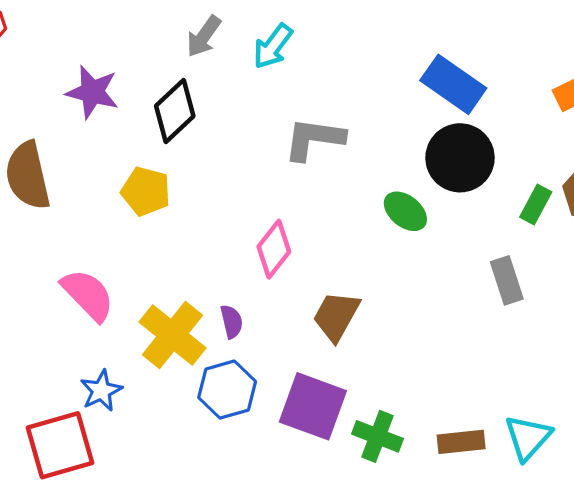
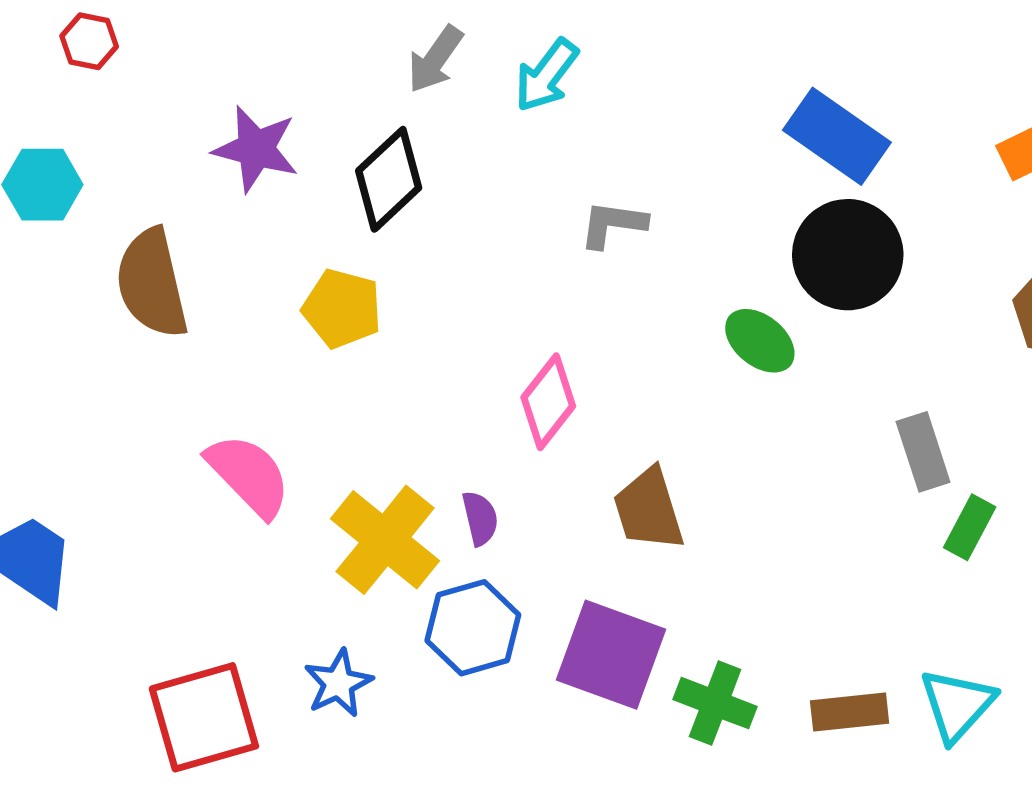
gray L-shape: (314, 139) -> (613, 224), size x0.7
green rectangle: (536, 205) -> (970, 527), moved
brown trapezoid: (336, 316) -> (649, 509), turned -46
blue star: (101, 391) -> (338, 683), moved

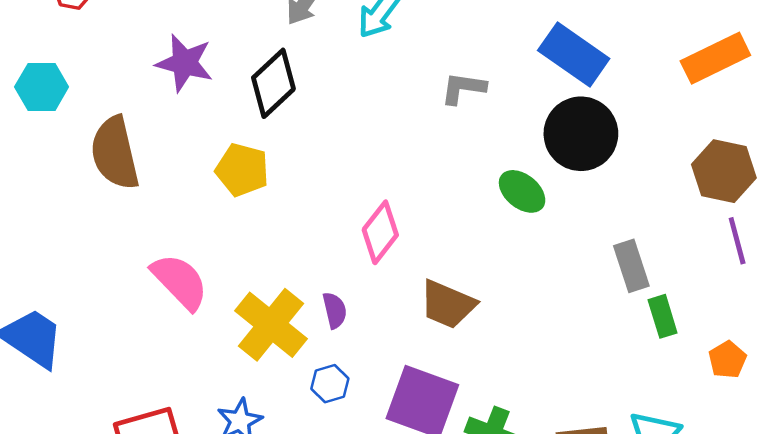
gray L-shape: (613, 224) -> (463, 88), moved
brown trapezoid: (649, 509) -> (448, 304), turned -50
green rectangle: (970, 527) -> (663, 316), turned -45
blue hexagon: (473, 628) -> (330, 384), size x0.6

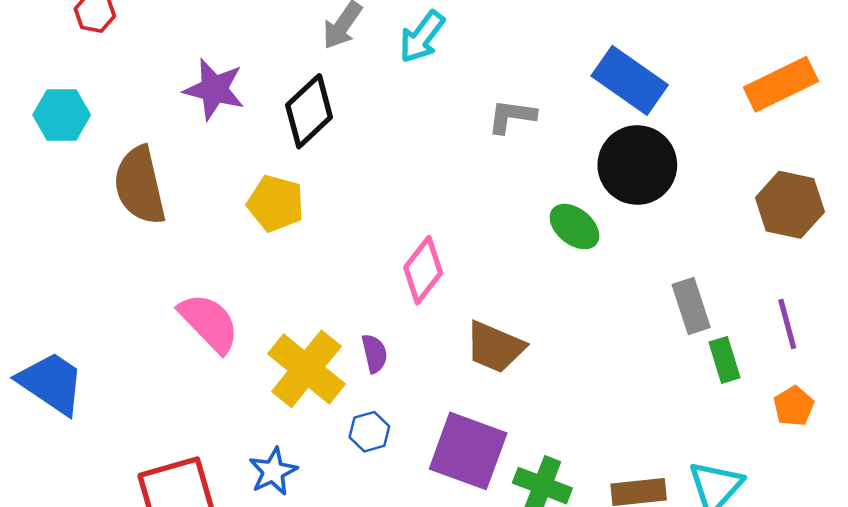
purple line: (737, 241) -> (787, 324), moved

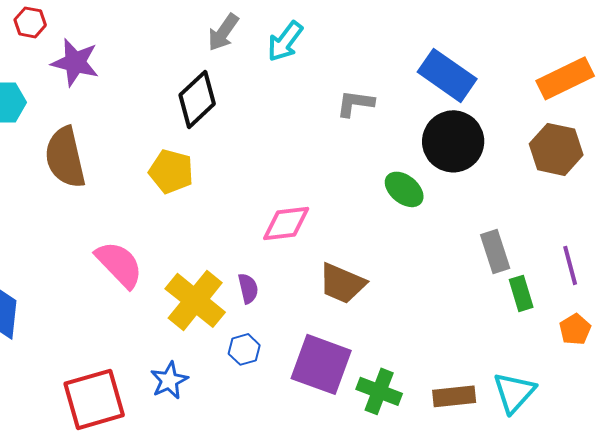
purple star: (214, 89) -> (75, 62), moved
brown hexagon: (790, 205) -> (556, 149), moved
pink diamond: (423, 270) -> (286, 223), turned 45

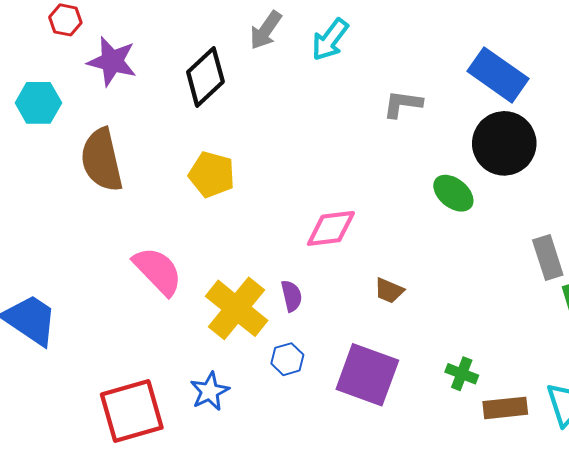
black diamond: (197, 99) -> (205, 77), moved
brown trapezoid: (342, 283) -> (389, 291), size x0.6
green cross: (379, 391) -> (462, 374), moved, size x0.7

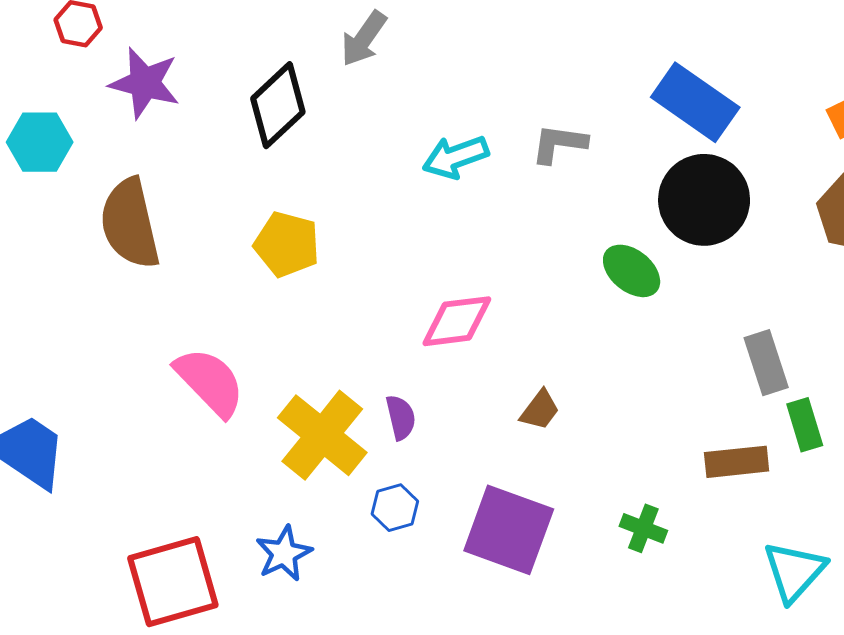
cyan arrow: (330, 40) -> (455, 157), moved, turned 33
brown trapezoid: (389, 291) -> (540, 410), turned -76
brown rectangle: (505, 408) -> (737, 462), moved

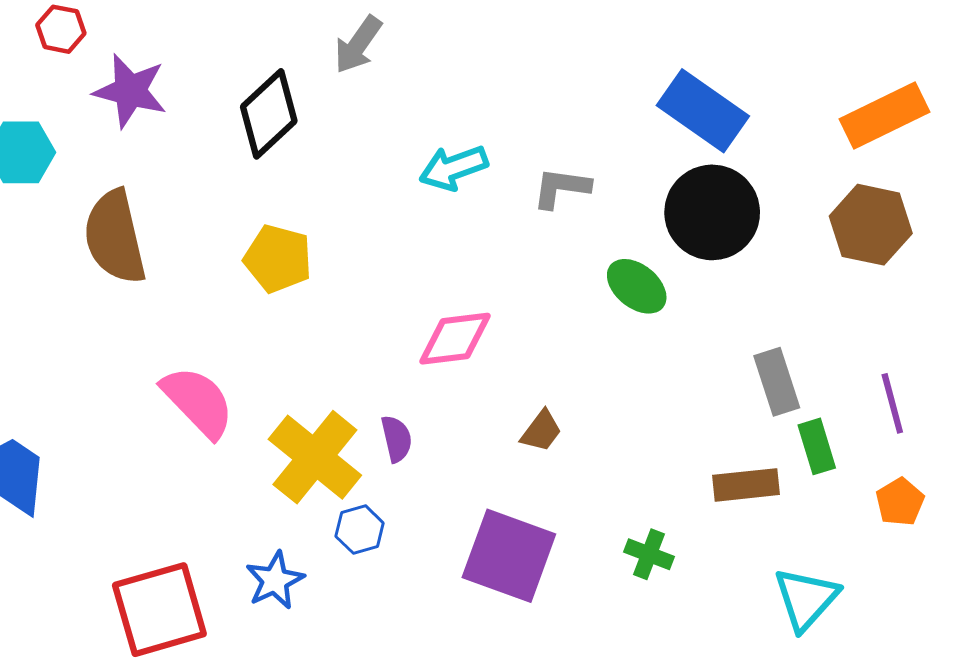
gray L-shape: (559, 144) -> (561, 188), moved
blue hexagon: (395, 508) -> (360, 530), moved

